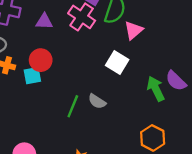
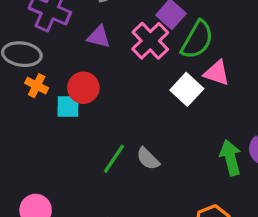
pink triangle: (134, 30) -> (217, 73), turned 48
white square: (117, 63) -> (187, 89), moved

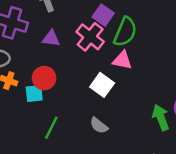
pink triangle: (217, 73) -> (122, 60), moved
white square: (187, 89) -> (102, 85), moved
green line: (114, 159) -> (51, 128), moved

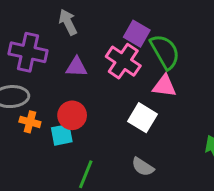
green semicircle: (125, 32) -> (165, 52), turned -48

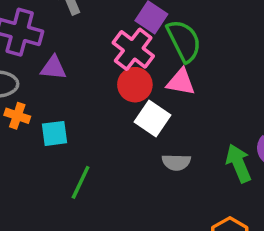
purple triangle: (76, 67) -> (53, 68), moved
red circle: (72, 115) -> (135, 85), moved
gray semicircle: (143, 167) -> (176, 162), moved, turned -35

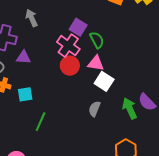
green semicircle: (184, 41) -> (97, 40), size x0.7
white square: (152, 118) -> (104, 81), moved
gray semicircle: (176, 162) -> (94, 109), turned 112

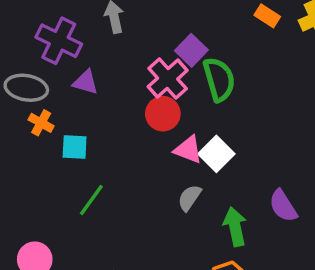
green semicircle: (97, 40) -> (219, 79), size x1.4
pink triangle: (96, 63) -> (188, 150), moved
green arrow: (130, 108) -> (235, 227), moved

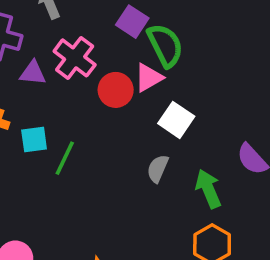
pink cross: (168, 79) -> (75, 58), moved
pink triangle: (188, 150) -> (149, 78), moved, turned -40
green line: (91, 200) -> (65, 158), moved

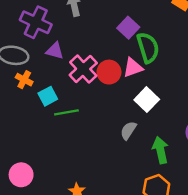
pink cross: (75, 58) -> (83, 69), moved
cyan square: (34, 139) -> (48, 96), turned -30
green line: (65, 158) -> (66, 112), turned 45

